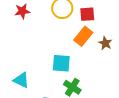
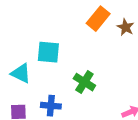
cyan square: (61, 63) -> (48, 52), moved

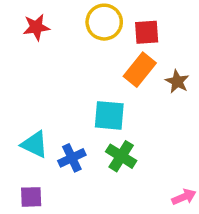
cyan square: (48, 52) -> (109, 115), moved
blue cross: (51, 106) -> (72, 158), moved, turned -30

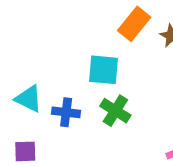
blue cross: (72, 158) -> (66, 112), turned 32

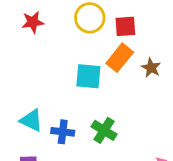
cyan square: (103, 70) -> (88, 76), moved

